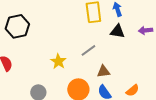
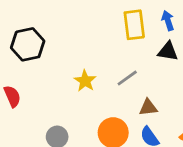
yellow star: (58, 61) -> (85, 81), moved

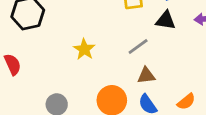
gray line: (127, 78) -> (138, 47), moved

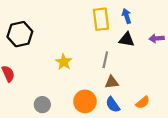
gray line: (138, 47) -> (105, 60), turned -42

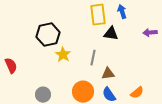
black hexagon: (20, 34) -> (48, 35), moved
black triangle: (127, 39) -> (111, 34), moved
gray line: (105, 60) -> (93, 58), moved

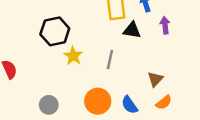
purple arrow: (150, 33) -> (165, 25), moved, turned 88
brown triangle: (108, 74) -> (155, 79), moved, turned -40

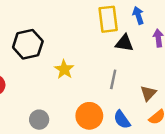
black hexagon: (55, 31) -> (28, 44), moved
gray line: (110, 60) -> (113, 79), moved

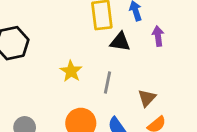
yellow star: (64, 69) -> (71, 71), moved

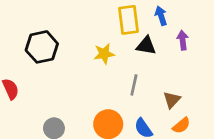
yellow star: (71, 71) -> (104, 54), moved, turned 30

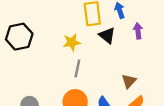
black triangle: (146, 46) -> (107, 35), turned 30
gray line: (134, 85) -> (77, 69), moved

